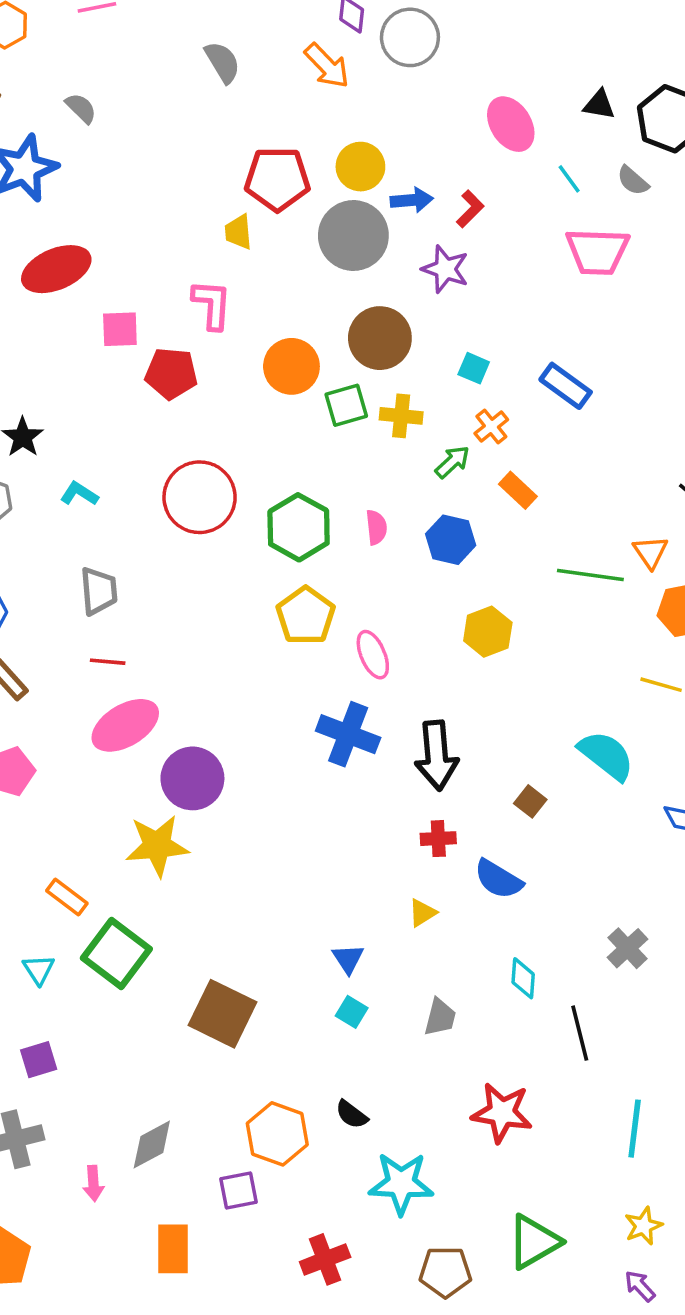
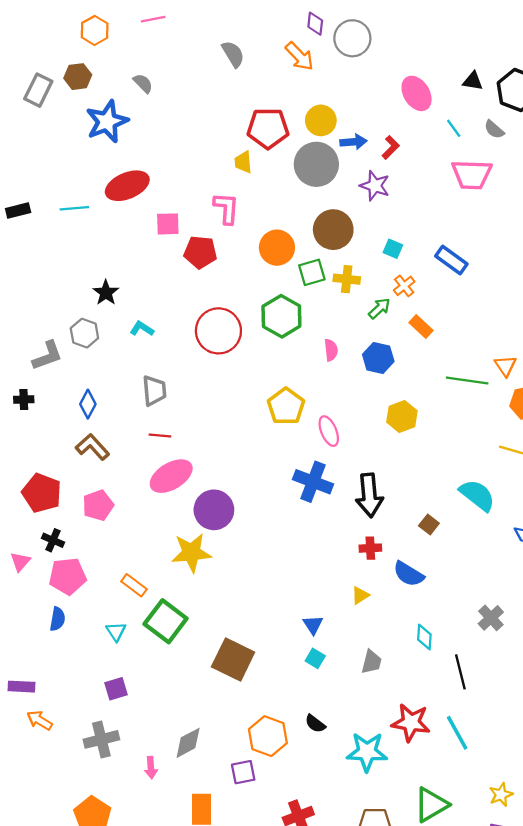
green hexagon: (299, 527) -> (281, 316), moved
cyan line: (635, 1129) -> (457, 733), moved, turned -36
cyan star: (401, 1183) -> (367, 752), moved

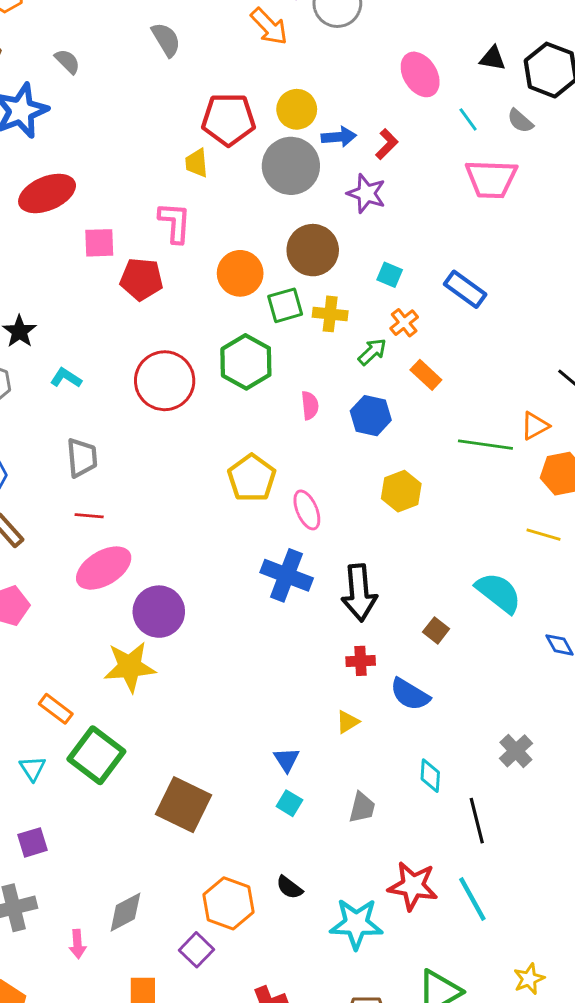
gray semicircle: (233, 54) -> (166, 40), moved
orange triangle: (505, 366) -> (535, 426), turned 35
purple square: (243, 772) -> (197, 950), turned -35

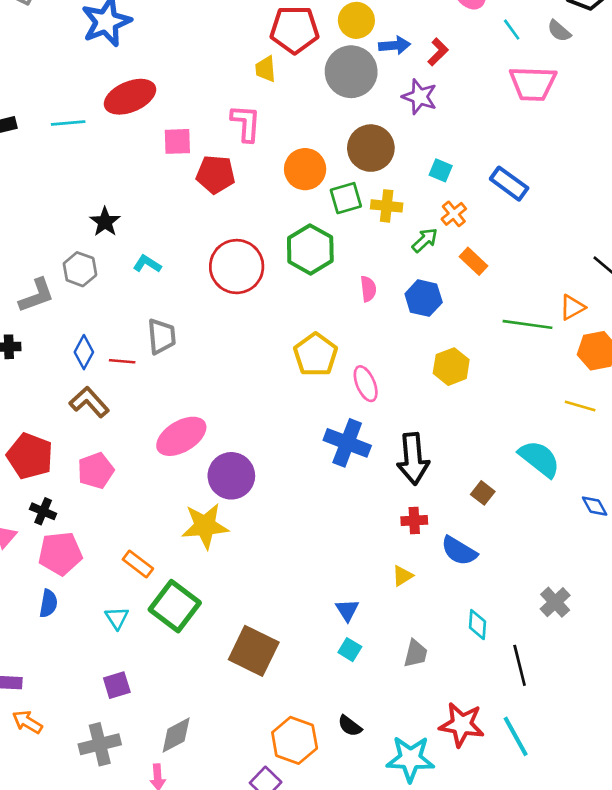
red line: (89, 516) -> (122, 361), moved
gray diamond: (125, 912) -> (176, 735), moved

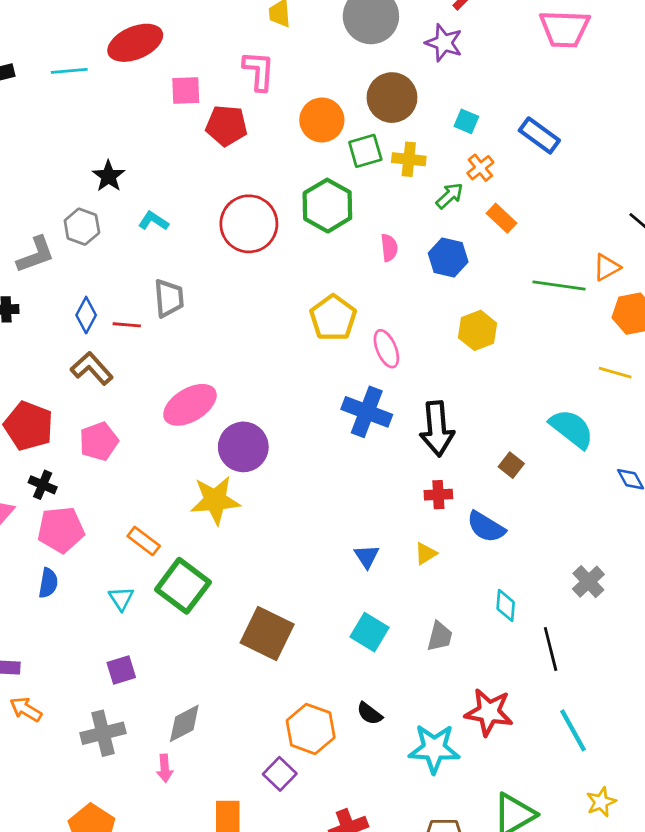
blue triangle: (347, 610) -> (367, 556), moved
cyan square: (350, 650) -> (370, 632), size x1.5
cyan line: (516, 736) -> (573, 730), moved

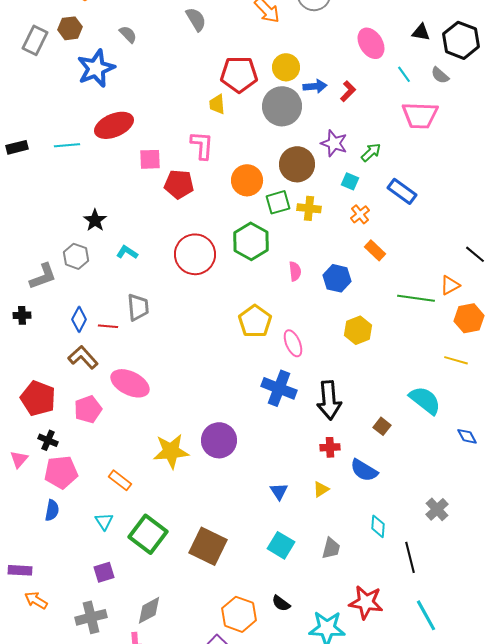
purple star: (444, 43) -> (334, 143), moved
green arrow: (450, 196) -> (371, 152), moved
pink ellipse: (190, 405) -> (130, 383), moved, turned 57
purple circle: (243, 447) -> (219, 440), moved
green square: (183, 586) -> (148, 534), moved

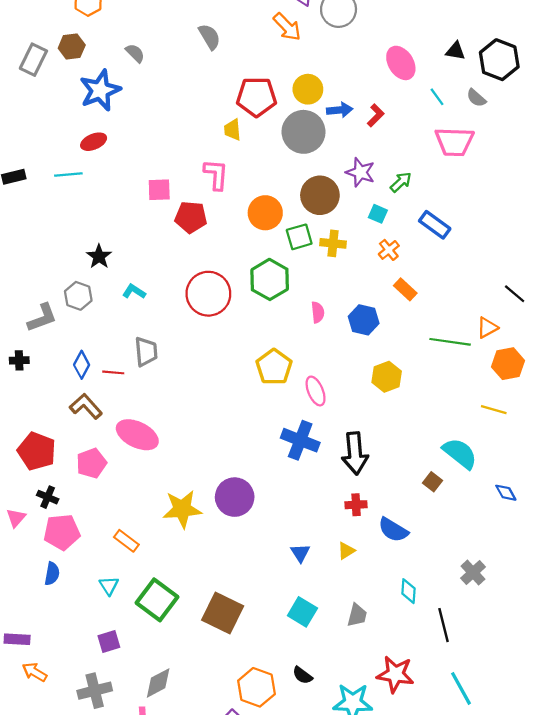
red ellipse: (114, 125) -> (94, 142), moved, size x0.6
brown square: (382, 426) -> (433, 482), moved

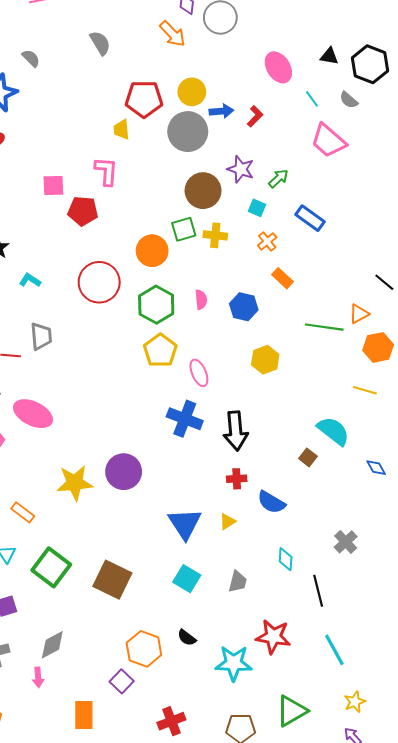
pink trapezoid: (454, 142) -> (328, 141), turned 39
orange circle: (265, 213) -> (152, 251), moved
green hexagon: (270, 279) -> (156, 305), moved
blue triangle: (300, 553) -> (185, 524), size x1.8

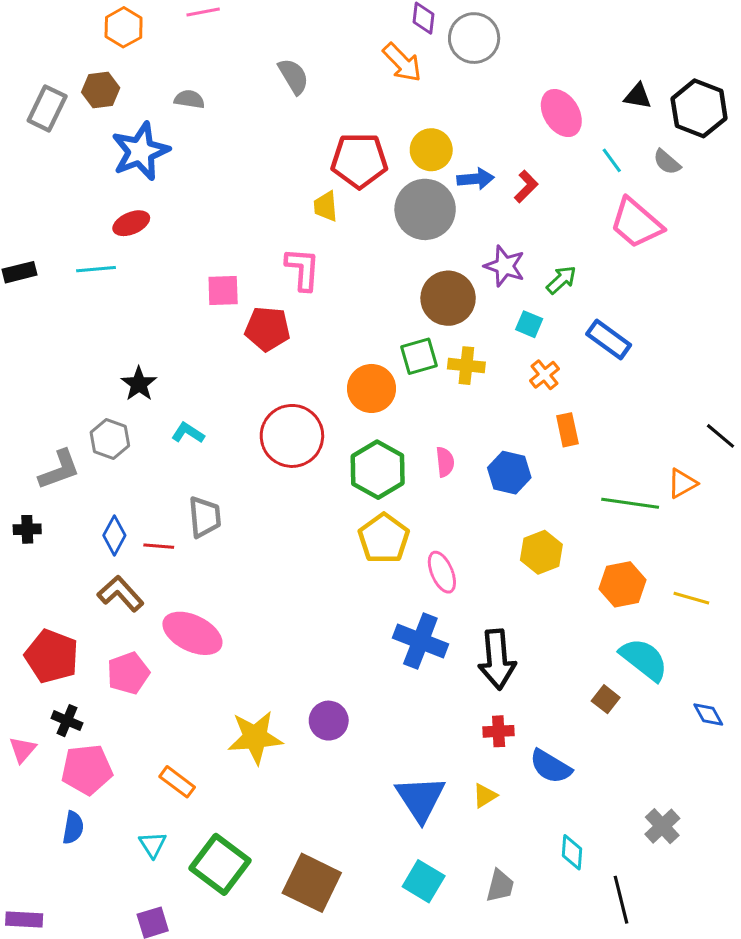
gray semicircle: (31, 58) -> (189, 99), turned -36
orange rectangle: (282, 278) -> (567, 430), turned 35
orange hexagon: (378, 347) -> (622, 584), moved
purple circle: (124, 472) -> (329, 721), size x0.7

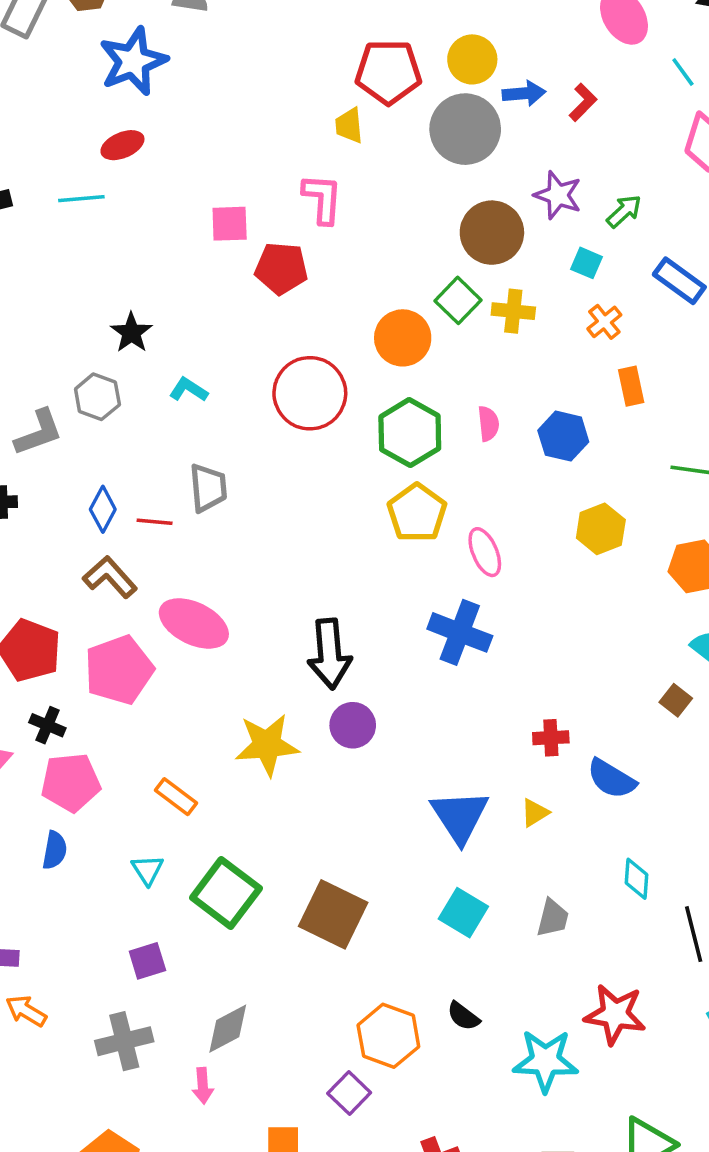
green square: (419, 356) -> (458, 300), turned -30
black arrow: (497, 659) -> (329, 654), moved
pink pentagon: (128, 673) -> (119, 670), size x1.4

